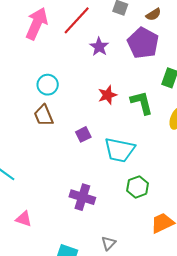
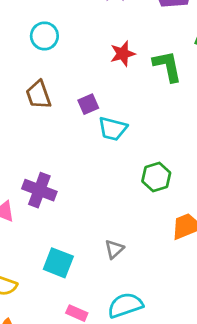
brown trapezoid: (44, 115) -> (38, 95), moved
cyan trapezoid: (120, 150) -> (113, 129), moved, size x0.7
purple cross: (82, 197) -> (39, 190), moved

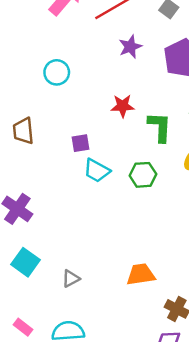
brown trapezoid: (38, 95) -> (23, 131), moved
green hexagon: (156, 177) -> (143, 175), moved
cyan square: (58, 263) -> (25, 262), moved

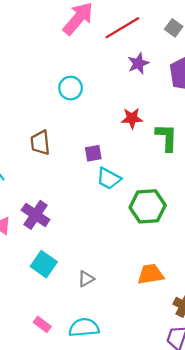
green hexagon: (143, 175) -> (148, 206), moved, size x1.4

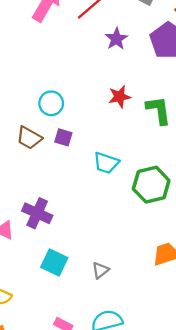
cyan circle: (71, 88) -> (51, 103), moved
brown trapezoid: (40, 143) -> (29, 138), turned -45
purple square: (93, 153) -> (63, 137), moved, turned 36

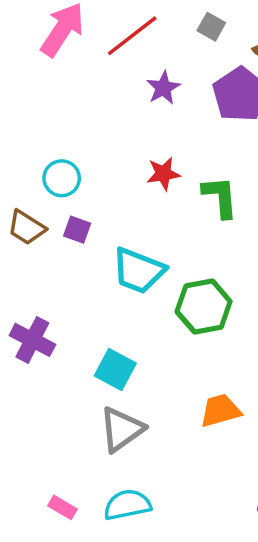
cyan trapezoid: (106, 163) -> (138, 271), size x1.4
cyan square: (54, 263) -> (115, 370), moved
gray triangle: (100, 270) -> (122, 429), size x1.8

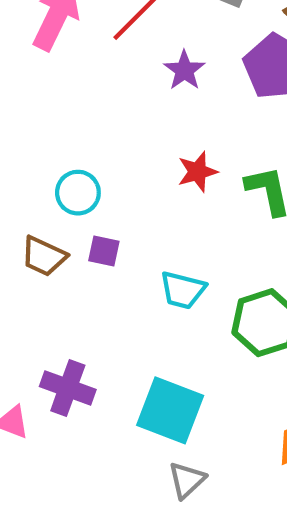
cyan trapezoid: (138, 271) -> (183, 290), size x0.7
cyan square: (115, 370) -> (170, 410), size x1.4
gray triangle: (122, 429) -> (187, 480), size x0.7

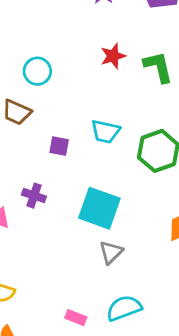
purple square: (104, 251) -> (59, 146), moved
purple cross: (68, 388) -> (34, 196), size x0.7

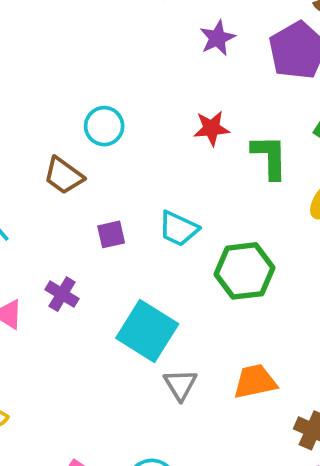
purple square: (59, 146) -> (111, 234), turned -36
gray triangle: (111, 252) -> (180, 385), moved, turned -30

